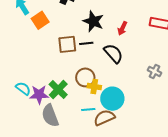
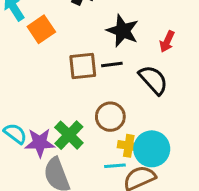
yellow cross: (94, 87) -> (129, 146), moved

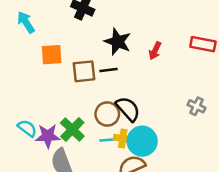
orange square: (41, 29) -> (52, 55), moved, turned 30
black semicircle: (153, 80) -> (128, 109), moved
cyan line: (115, 166) -> (109, 140), moved

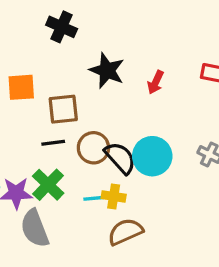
black line: (109, 70) -> (53, 143), moved
brown circle: (107, 114) -> (93, 148), moved
cyan circle: (142, 141) -> (152, 156), moved

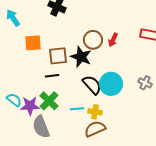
black star: (107, 71) -> (81, 57), moved
brown circle: (93, 148) -> (93, 40), moved
yellow cross: (114, 196) -> (95, 112), moved

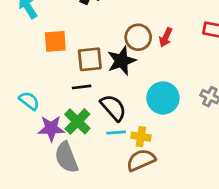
black star: (81, 57) -> (122, 61), turned 30
black semicircle: (92, 85) -> (113, 108), moved
cyan semicircle: (14, 100) -> (29, 101), moved

